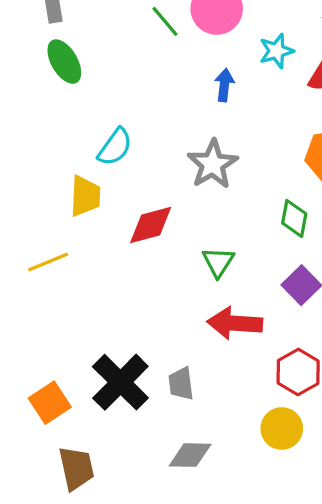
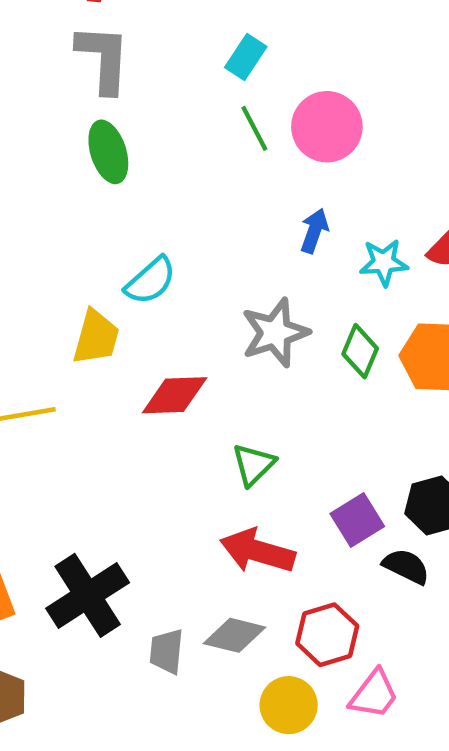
cyan star: (276, 51) -> (384, 262), moved
green diamond: (294, 218) -> (360, 351), moved
gray trapezoid: (181, 384) -> (166, 651), moved
gray diamond: (190, 455) -> (235, 635), moved

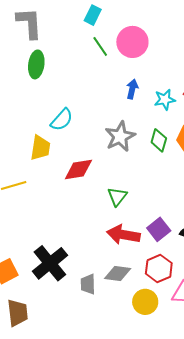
green ellipse: (108, 152) -> (36, 64), turned 32
purple square: (357, 520) -> (159, 229), moved

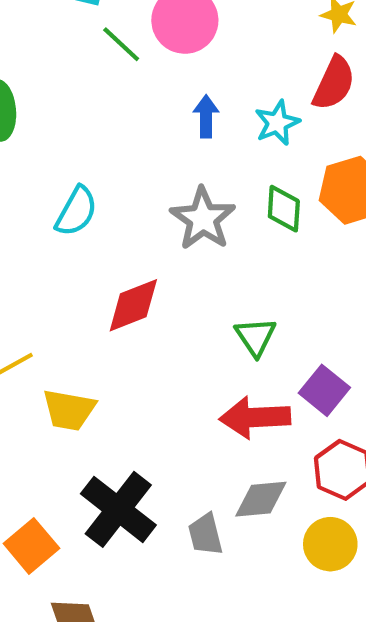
yellow trapezoid: (40, 148) -> (69, 410), moved, turned 104
green triangle: (117, 196) -> (256, 337), moved

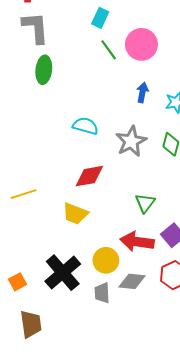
cyan semicircle: (76, 211) -> (85, 126), moved, turned -115
yellow trapezoid: (69, 410) -> (75, 214), moved
yellow circle: (330, 544) -> (106, 260), moved
orange square: (31, 546) -> (17, 282), size x0.7

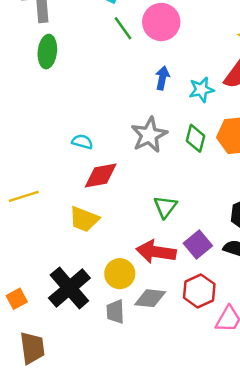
cyan semicircle: (85, 126) -> (82, 142), moved, size x0.7

